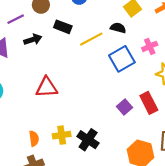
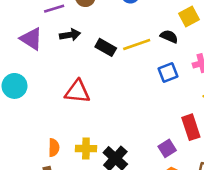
black rectangle: (63, 27) -> (106, 47), moved
blue square: (122, 59) -> (168, 72), size x0.7
purple square: (125, 107) -> (167, 148), moved

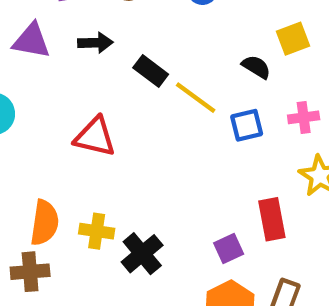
purple triangle: (31, 39) -> (31, 41), turned -30
yellow line: (137, 45) -> (196, 98), moved, turned 48
orange semicircle: (54, 148) -> (45, 223), size x1.5

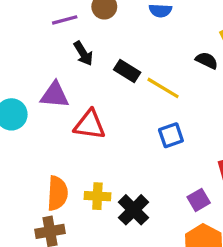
purple triangle: (31, 41) -> (55, 95), moved
black arrow: (95, 43) -> (83, 53), turned 65
blue square: (247, 125) -> (171, 135), moved

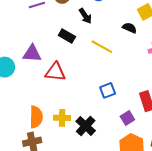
black arrow: (83, 53) -> (85, 16), moved
black rectangle: (127, 71) -> (67, 36), moved
blue square: (171, 135) -> (108, 90), moved

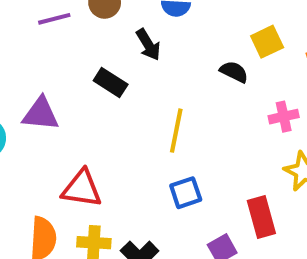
yellow line: (102, 47) -> (176, 131), moved, turned 70
red triangle: (55, 72) -> (82, 189), moved

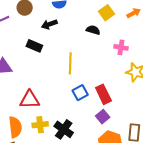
black arrow: (148, 45) -> (49, 24), turned 112
pink cross: (284, 117) -> (121, 47), turned 32
red rectangle: (261, 217) -> (103, 94), moved

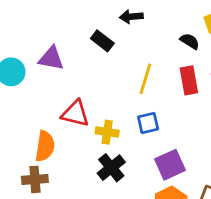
red rectangle: (103, 94) -> (189, 80), moved
purple square: (103, 117) -> (170, 165), size x1.5
yellow cross: (40, 125) -> (107, 132), moved

